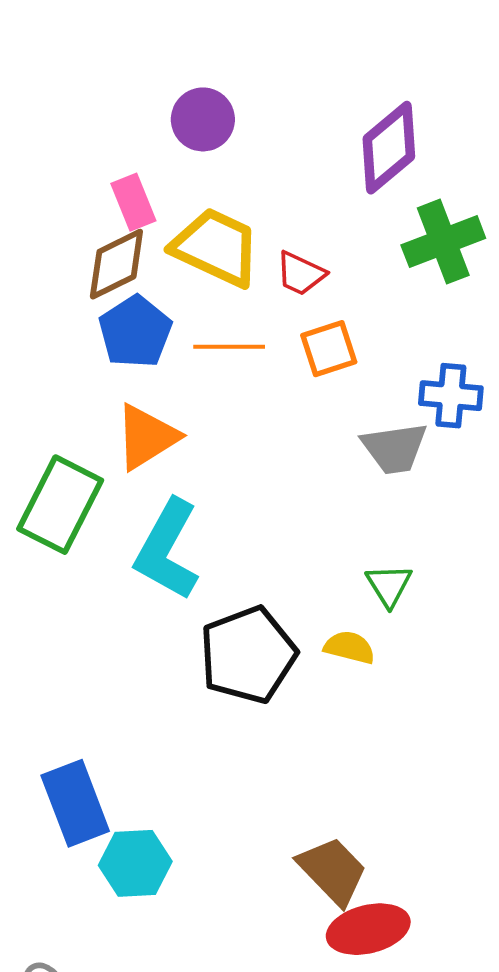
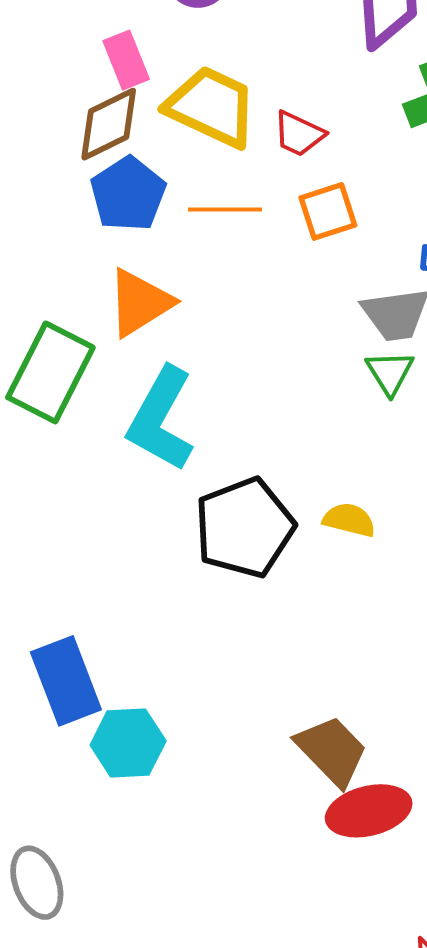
green triangle: (389, 585) -> (390, 372), moved

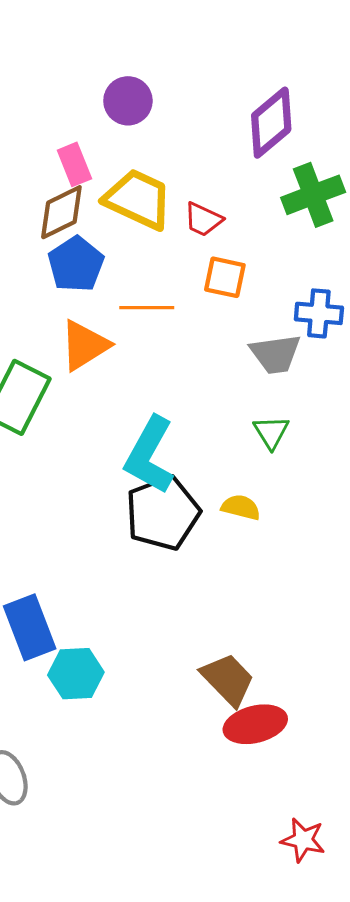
orange line: (225, 209) -> (147, 308), moved
orange square: (328, 211) -> (225, 277), turned 30
green triangle: (390, 372) -> (271, 432), moved
cyan L-shape: (161, 419) -> (150, 455), moved

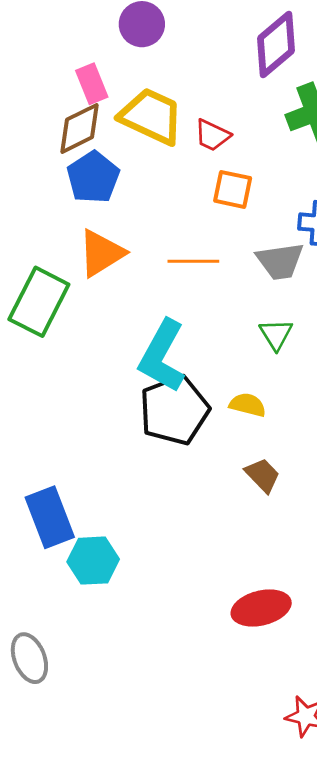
orange line: (147, 308) -> (193, 261), moved
brown trapezoid: (228, 679) -> (262, 475), moved, size x0.7

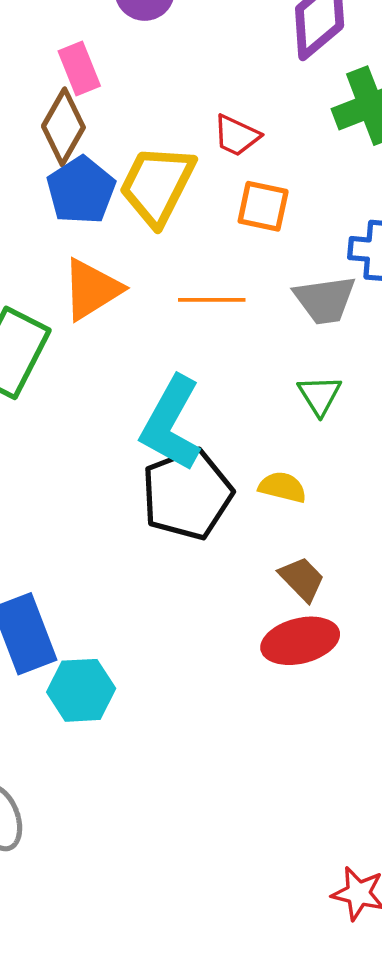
yellow trapezoid: (151, 116) -> (157, 185), moved, turned -88
brown diamond: (80, 128) -> (63, 127), turned -34
red ellipse: (261, 608) -> (300, 641), moved

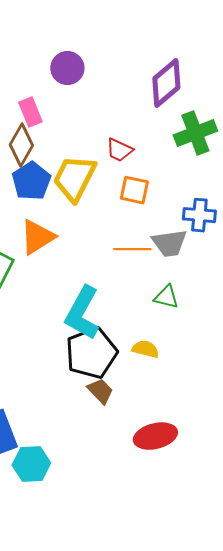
orange line: (212, 300) -> (132, 249), moved
green triangle: (320, 395) -> (166, 297), turned -44
brown trapezoid: (302, 579) -> (100, 391), moved

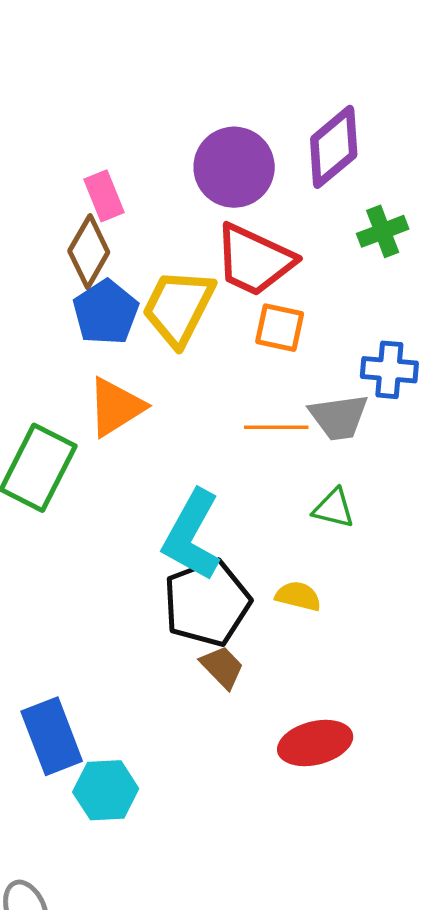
purple circle: (67, 68) -> (234, 167), moved, size x1.4
green cross: (195, 133) -> (383, 231), size x0.7
red trapezoid: (119, 150) -> (254, 260), size x1.8

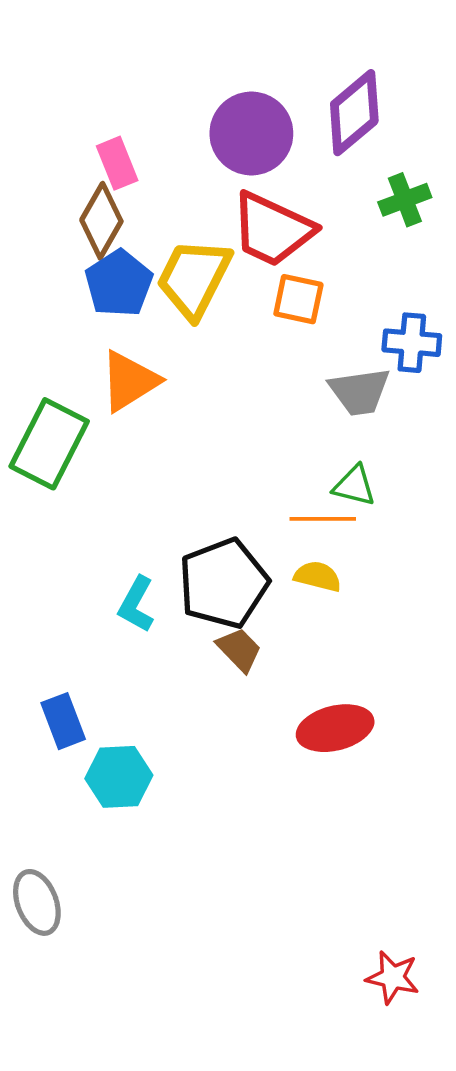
orange line: (276, 427) -> (323, 519), moved
cyan L-shape: (192, 535) -> (136, 604), moved, size x0.6
blue rectangle: (52, 736) -> (63, 721), size x0.7

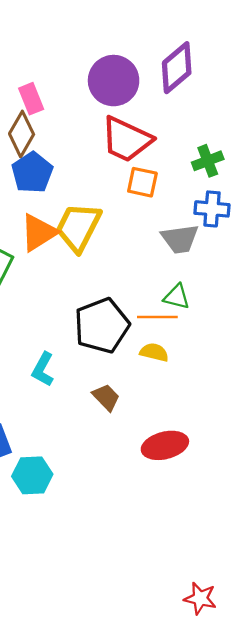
green cross: (405, 200) -> (208, 161), moved
yellow trapezoid: (194, 278) -> (78, 227), moved
black pentagon: (223, 583) -> (102, 326), moved

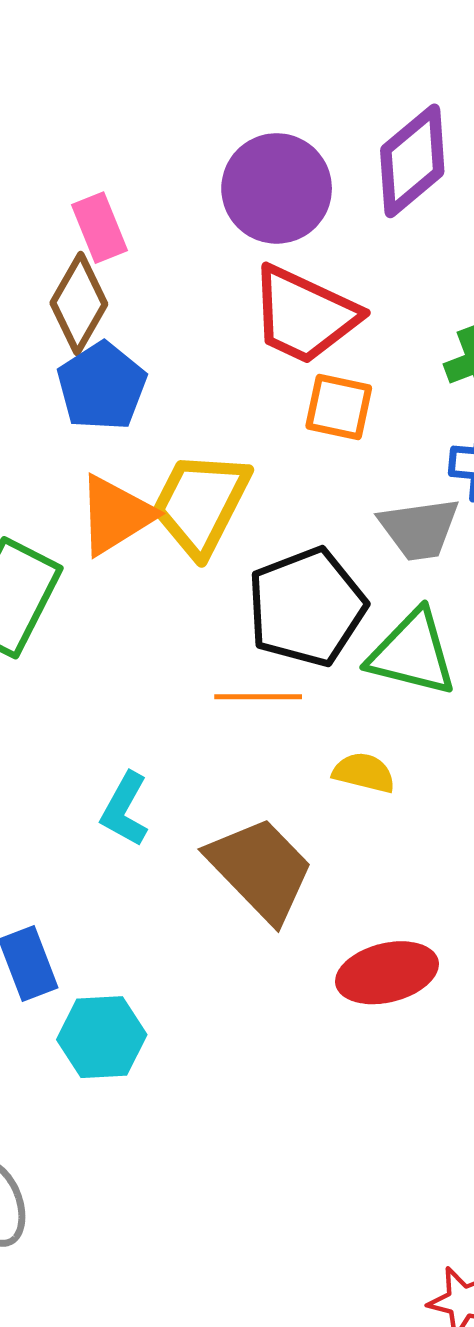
green triangle: (177, 297) -> (412, 653), size x1.6
orange line: (157, 317) -> (258, 697), moved
black pentagon: (102, 326) -> (306, 607), moved
brown trapezoid: (106, 397) -> (260, 869), size x1.8

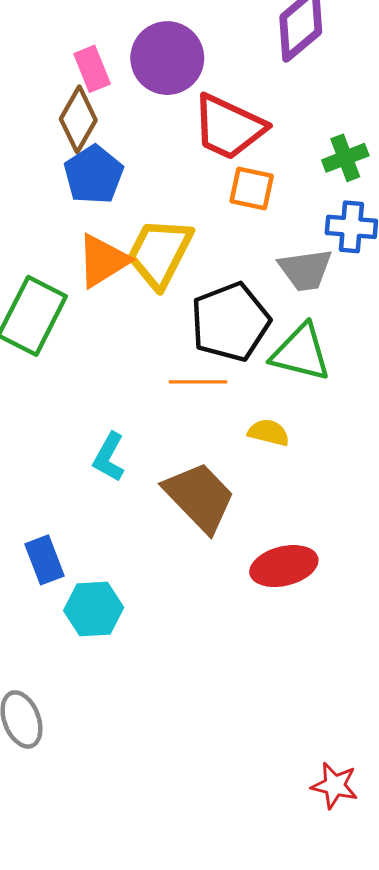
purple circle: (277, 188) -> (167, 58), moved

